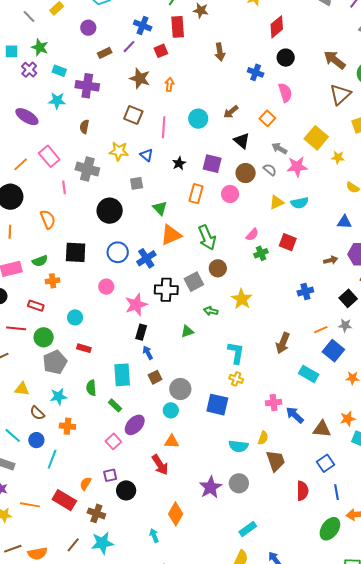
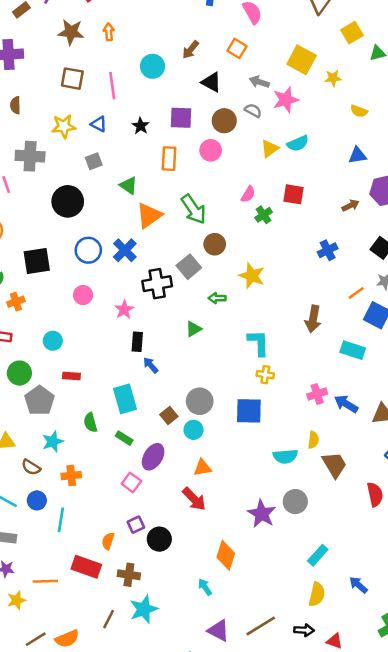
pink star: (136, 305) -> (124, 310), size x0.7
brown square: (155, 377) -> (169, 416), moved

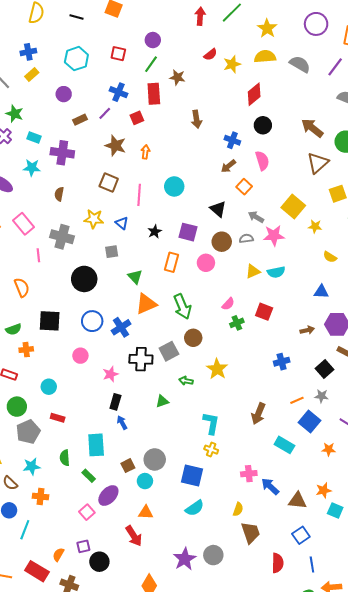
brown arrow: (191, 50) -> (228, 166), moved
gray semicircle: (253, 110) -> (246, 238), turned -48
cyan semicircle: (285, 456) -> (195, 508), moved, turned -42

